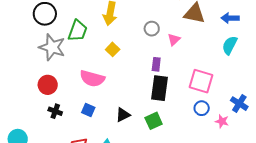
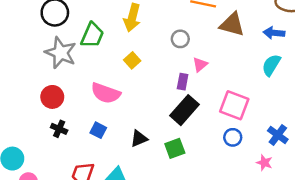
pink triangle: (174, 40) -> (200, 65), moved
black rectangle: (159, 88) -> (185, 110), turned 30
pink star: (222, 121) -> (264, 163), moved

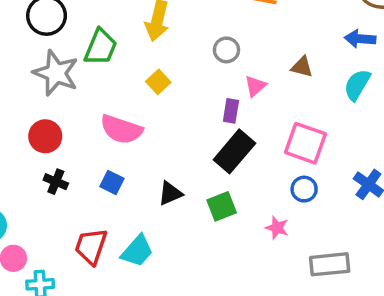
brown triangle: (232, 24) -> (302, 67), moved, size x0.6
pink star: (264, 163) -> (277, 228), moved

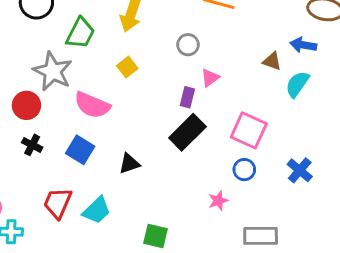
brown triangle: (302, 67) -> (272, 61), moved
gray star: (56, 73) -> (53, 71), moved
blue square: (112, 183) -> (80, 150), size x1.4
green square: (222, 206) -> (155, 236), moved, turned 30
pink star: (277, 228) -> (218, 201), turned 30

